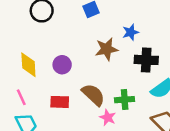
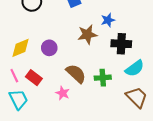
yellow diamond: (28, 65) -> (20, 48), turned 70
red rectangle: (60, 102) -> (34, 78), moved, turned 35
pink star: (108, 118) -> (63, 93), moved

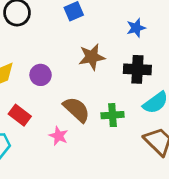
blue star: (108, 20) -> (136, 28), moved

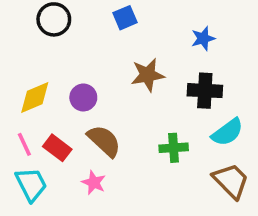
brown semicircle: (77, 110) -> (104, 141), moved
pink star: (59, 136) -> (94, 183), moved

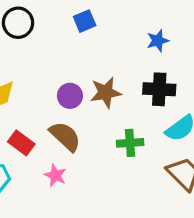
brown star: (148, 75) -> (106, 93), moved
purple circle: (83, 97) -> (70, 96), moved

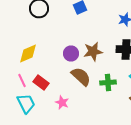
brown semicircle: (65, 136) -> (81, 76), moved

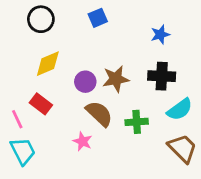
yellow diamond: (28, 54) -> (48, 64), moved
red rectangle: (41, 82) -> (41, 104), moved
pink star: (62, 102) -> (83, 141), moved

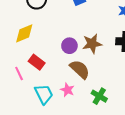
yellow diamond: (48, 64) -> (24, 33), moved
green cross: (137, 122) -> (99, 96), moved, turned 35
cyan trapezoid: (23, 151) -> (44, 94), moved

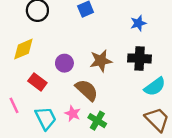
purple circle: (69, 46) -> (64, 63), moved
pink line: (19, 73) -> (14, 105), moved
green cross: (99, 96) -> (97, 121), moved

